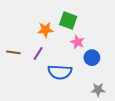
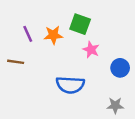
purple line: (38, 53) -> (28, 34), moved, turned -56
blue circle: (92, 58) -> (120, 68), moved

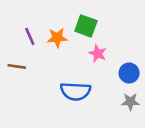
gray star: (115, 106) -> (130, 102), moved

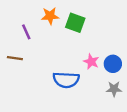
orange star: (57, 38) -> (50, 16), moved
pink star: (98, 53) -> (91, 62), moved

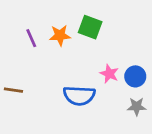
orange star: (50, 16) -> (60, 35), moved
brown line: (15, 58) -> (13, 90), moved

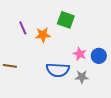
orange star: (60, 35) -> (43, 35), moved
gray star: (137, 107) -> (82, 77), moved

